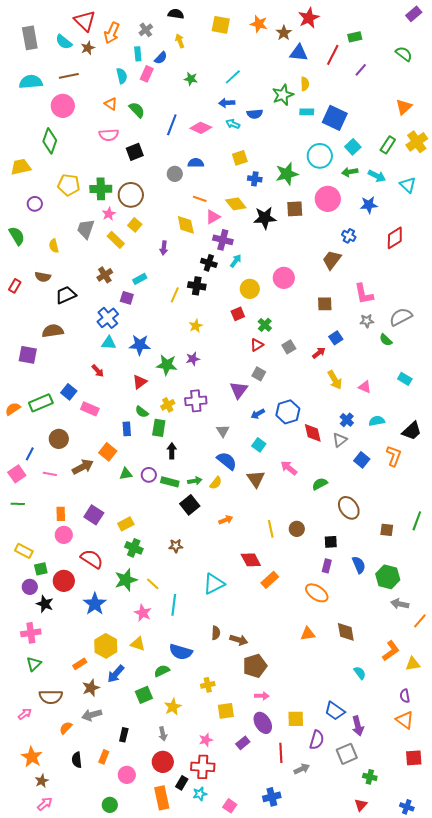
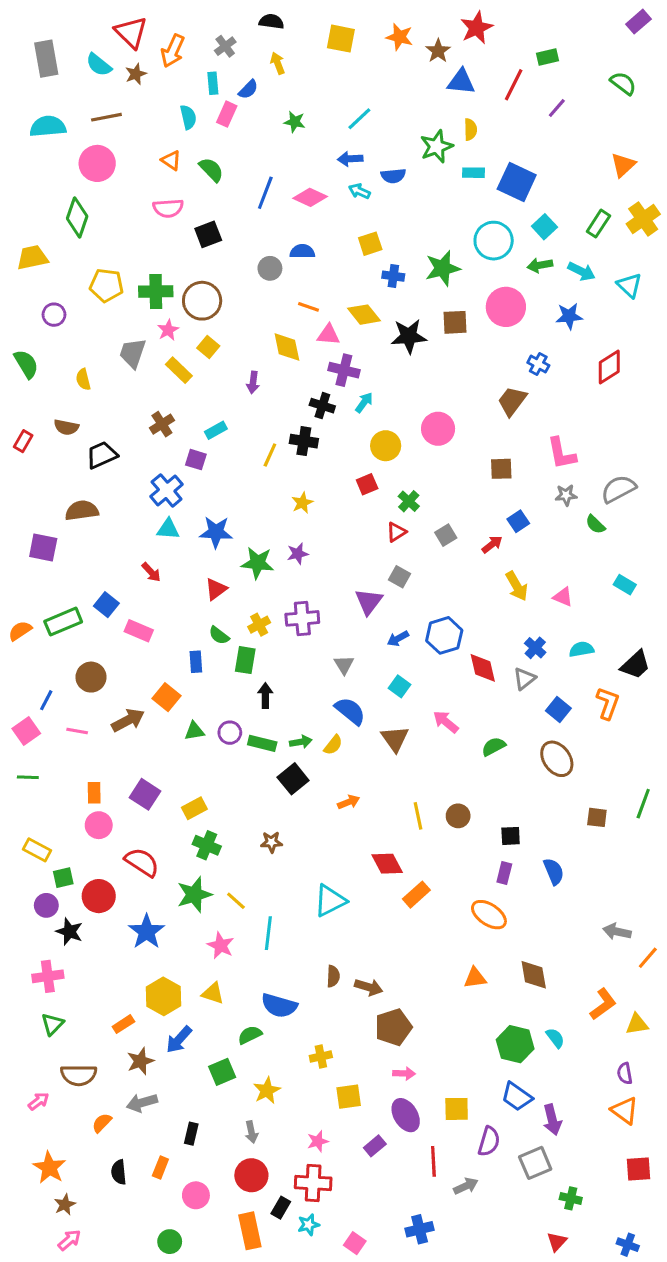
pink triangle: (213, 217) -> (329, 335), turned 35
brown ellipse: (349, 508) -> (557, 759), moved
green hexagon: (388, 577) -> (515, 1044), moved

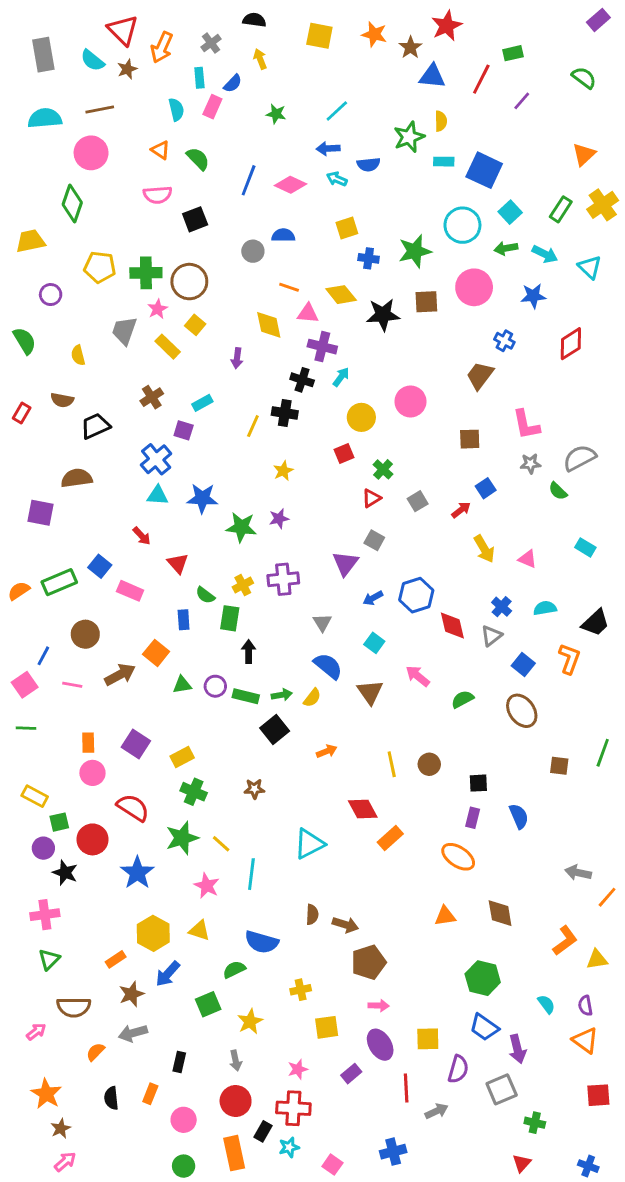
red triangle: (216, 589) -> (178, 563), moved, turned -35
cyan semicircle: (555, 1038) -> (546, 1004), moved
green circle: (170, 1242) -> (184, 1166), moved

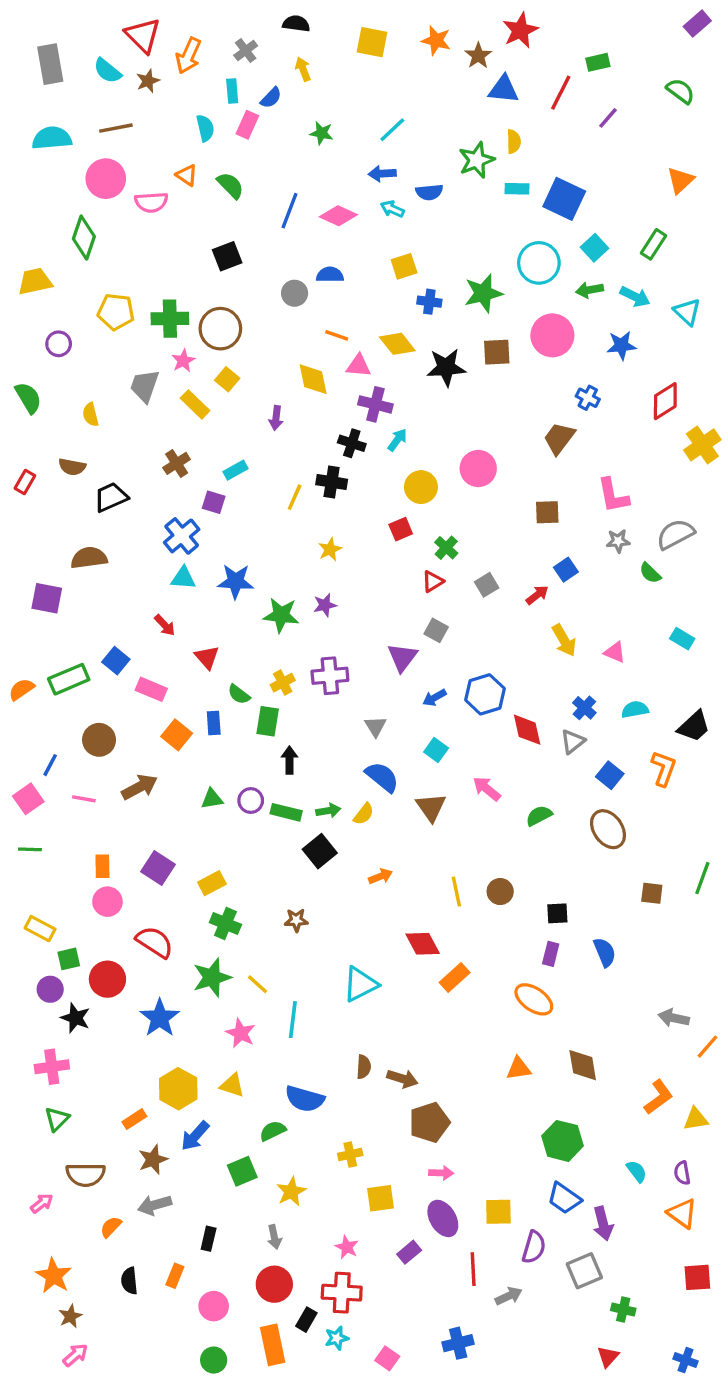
pink semicircle: (158, 195) -> (151, 202), moved
yellow cross: (603, 205) -> (702, 445), moved
orange square: (156, 653) -> (177, 735), moved
pink star: (298, 1069) -> (347, 1247), turned -30

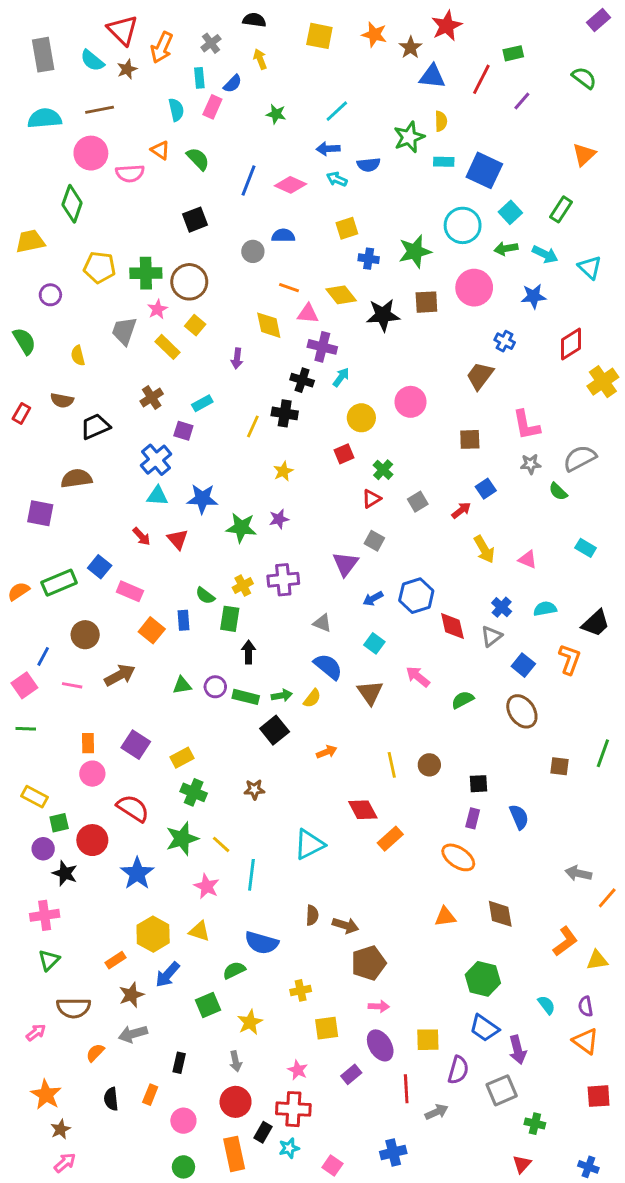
red triangle: (207, 657) -> (178, 539), moved
gray triangle: (375, 726) -> (322, 623), turned -36

